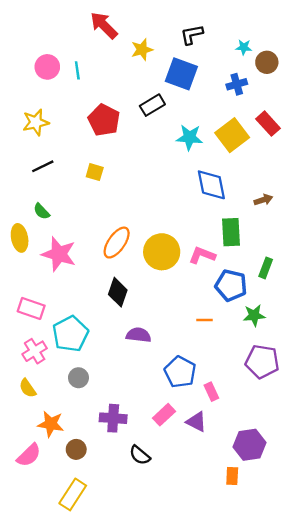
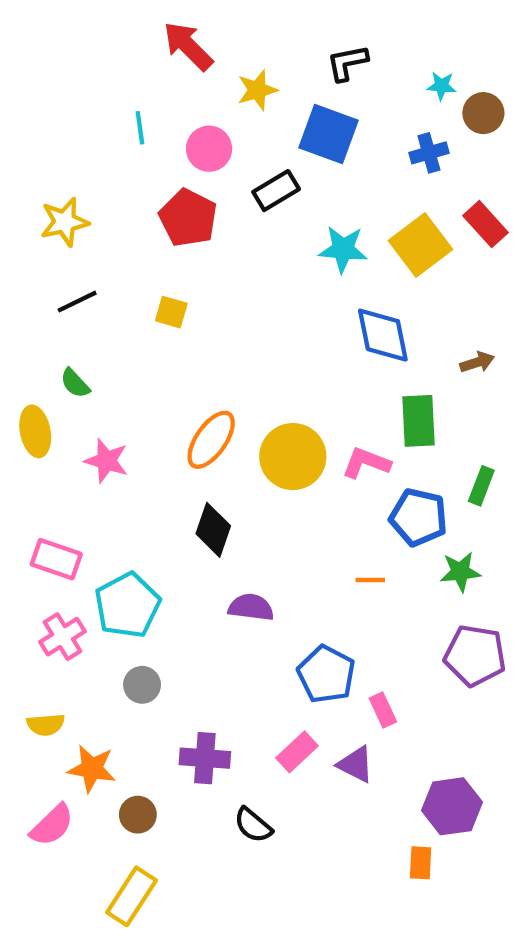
pink circle: (47, 67) -> (209, 149), moved
pink star: (59, 254) -> (106, 461), size x0.7
yellow semicircle: (28, 388) -> (46, 725), moved, turned -60

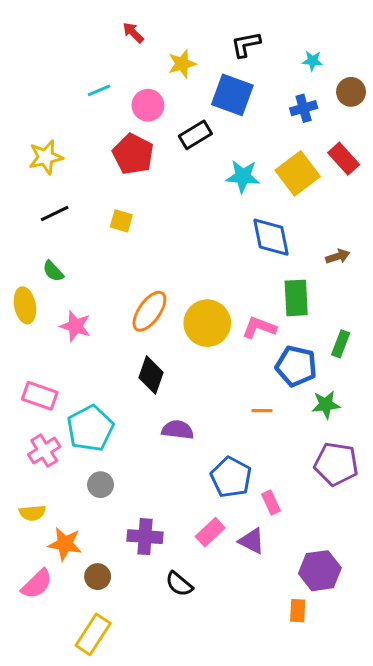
red arrow: (188, 46) -> (133, 33), size x0.6
brown circle: (483, 113) -> (351, 92), moved
cyan line: (140, 128) -> (99, 90), turned 75

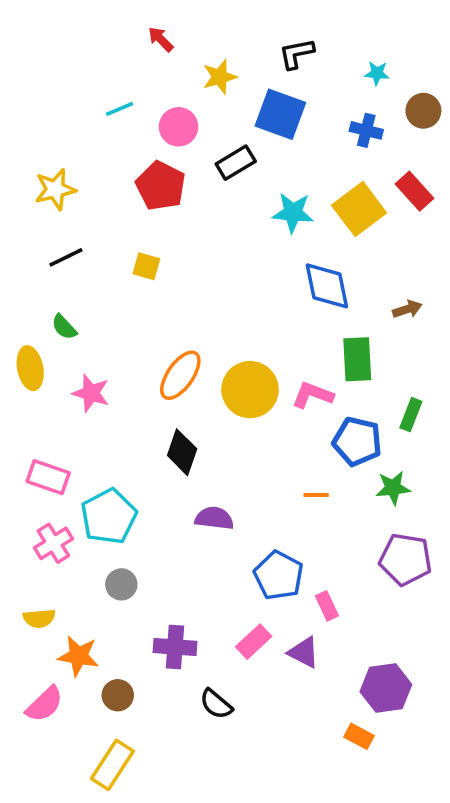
blue cross: (304, 108) -> (366, 130), turned 30
orange rectangle: (298, 611) -> (359, 736), turned -65

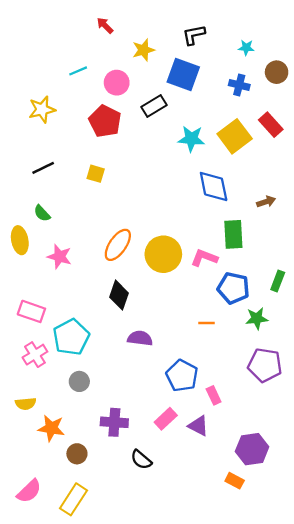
yellow star: (55, 189) -> (42, 109), moved
green rectangle: (411, 415) -> (278, 281), moved
pink semicircle: (44, 704) -> (29, 491), moved

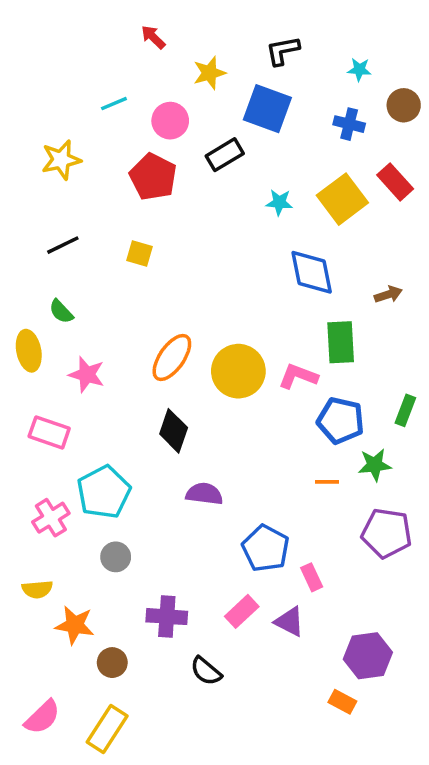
cyan star: (191, 139) -> (279, 202), size x0.7
pink rectangle: (31, 311) -> (49, 432), moved
orange line: (207, 323) -> (327, 482), moved

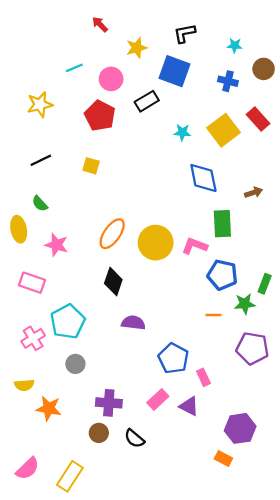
green rectangle: (405, 410) -> (265, 284), moved
brown circle: (112, 663) -> (99, 433), moved

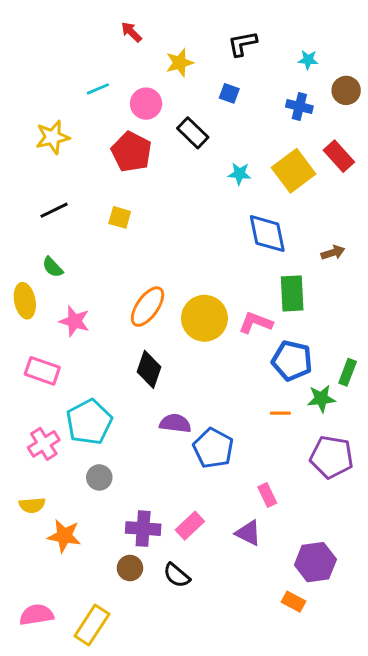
blue square: (175, 71) -> (229, 93), size x0.5
black rectangle: (147, 101) -> (193, 133), turned 75
blue pentagon: (173, 358) -> (213, 448), moved
pink rectangle: (158, 400) -> (190, 526), moved
pink semicircle: (28, 469) -> (36, 615), turned -145

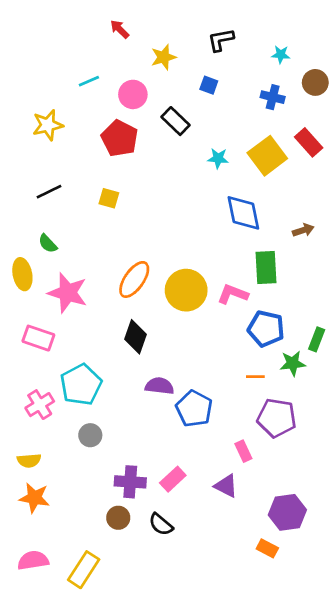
pink star: (74, 321) -> (68, 293), size x1.4
purple pentagon: (332, 457) -> (277, 418), moved
orange star: (64, 536) -> (34, 498), moved

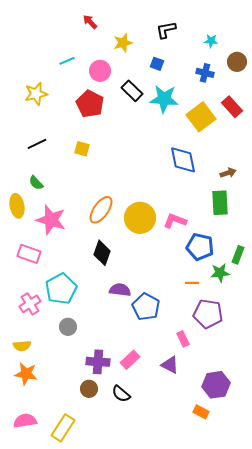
cyan star: (218, 158) -> (164, 99), moved, size x1.8
green rectangle: (266, 267) -> (220, 203), moved

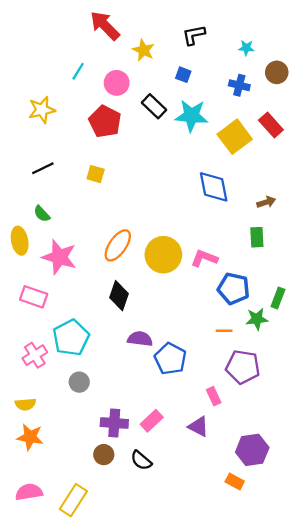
red arrow: (90, 22) -> (105, 26), size x1.8
yellow star: (123, 43) -> (143, 50), turned -30
cyan line: (67, 61) -> (78, 71), turned -35
green rectangle: (220, 203) -> (257, 237), size x0.7

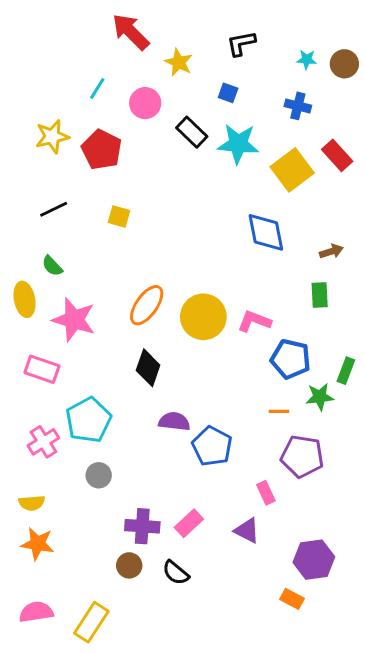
brown circle: (277, 72) -> (344, 64), moved
red pentagon: (105, 121) -> (102, 150), moved

